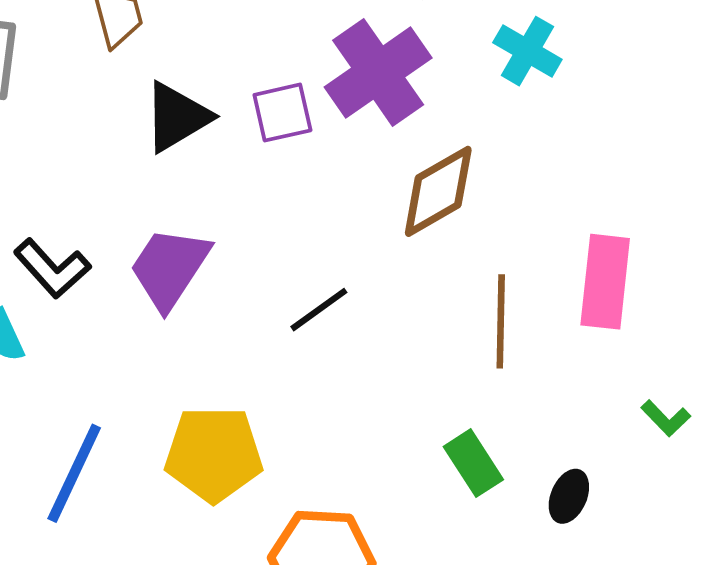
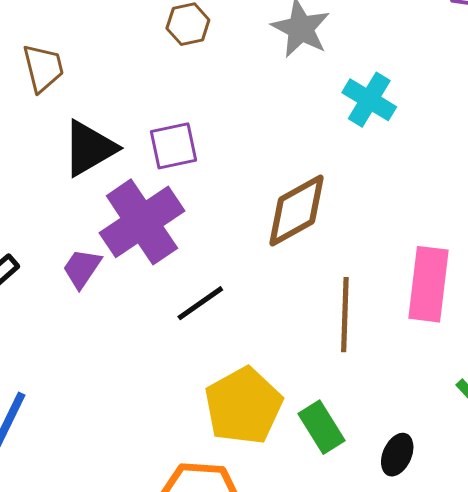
purple cross: (378, 72) -> (142, 222), moved
purple trapezoid: (169, 268) -> (82, 268), size x0.6
yellow pentagon: (214, 454) -> (243, 406), moved, turned -30

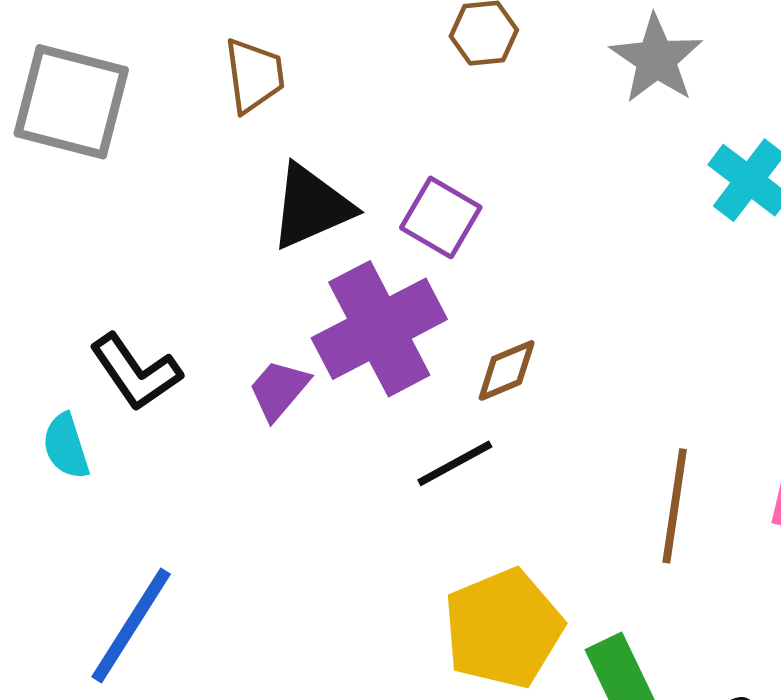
purple square: (173, 146) -> (441, 217), turned 36
brown diamond: (297, 210) -> (507, 370), moved, size x0.6

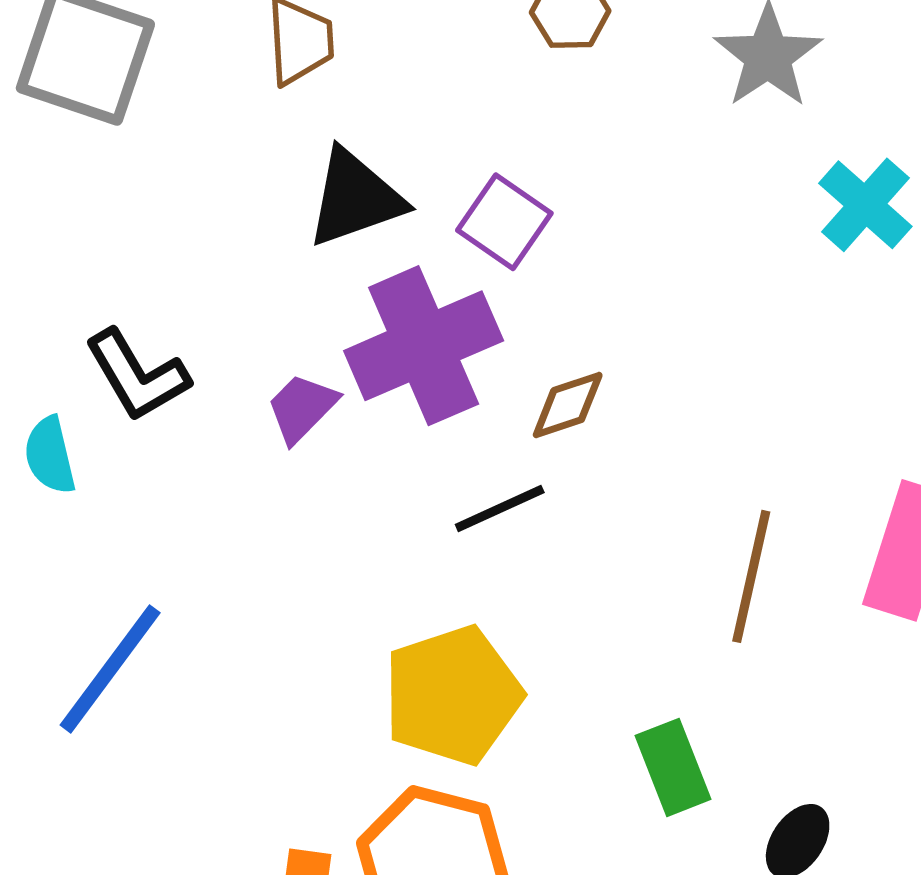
yellow pentagon: (503, 628) -> (453, 695), moved

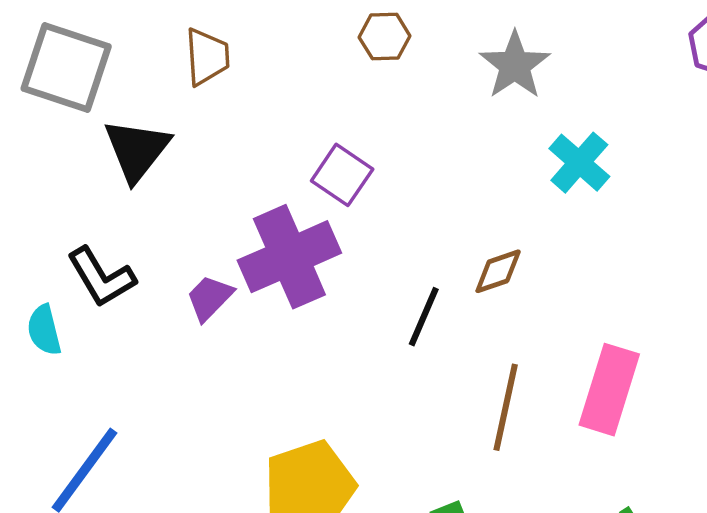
black triangle: (355, 198) -> (137, 150), moved, turned -32
brown diamond: (568, 405) -> (498, 271), moved
black line: (500, 508) -> (424, 317), moved, turned -42

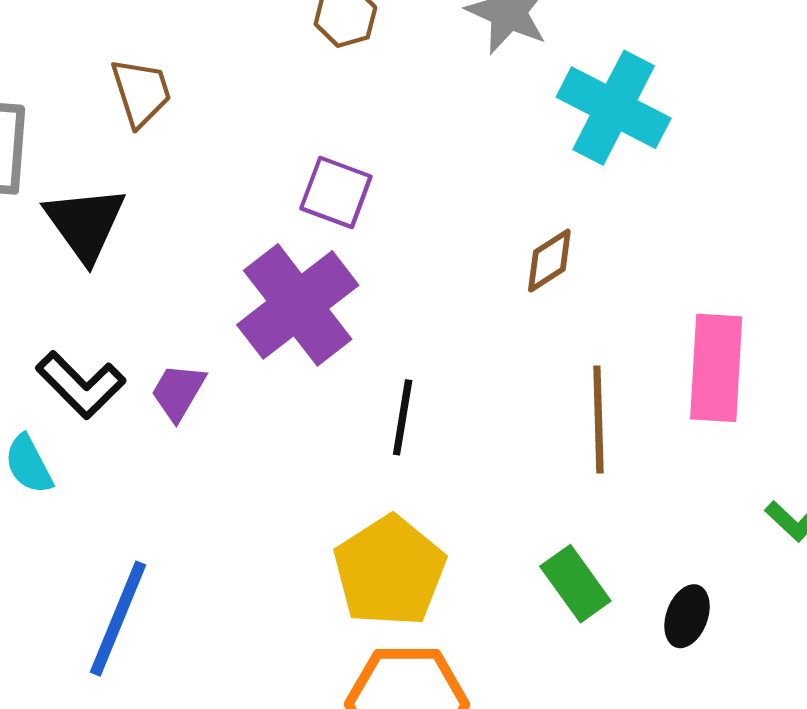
cyan cross: (579, 163) -> (614, 108), size x1.4
purple trapezoid: (210, 298) -> (178, 392), moved
black line: (424, 317) -> (403, 417), moved

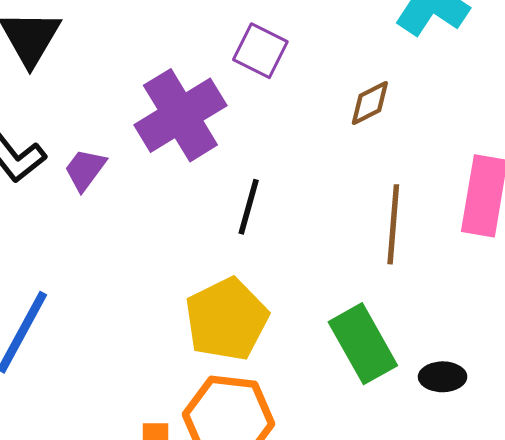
purple square: (336, 192) -> (260, 51), moved
green rectangle: (575, 584) -> (363, 344), size x1.4
black ellipse: (687, 616) -> (443, 377), turned 63

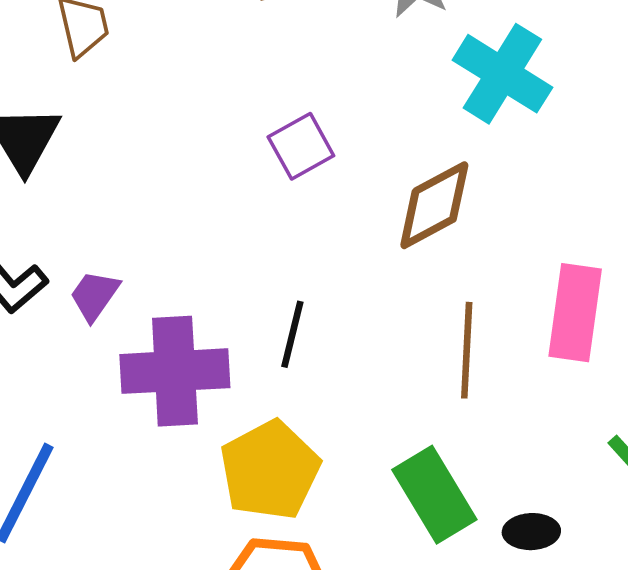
purple square: (260, 51) -> (301, 146), turned 36
brown diamond: (370, 103) -> (434, 205), size x1.6
purple cross: (180, 115) -> (175, 371), moved, turned 30

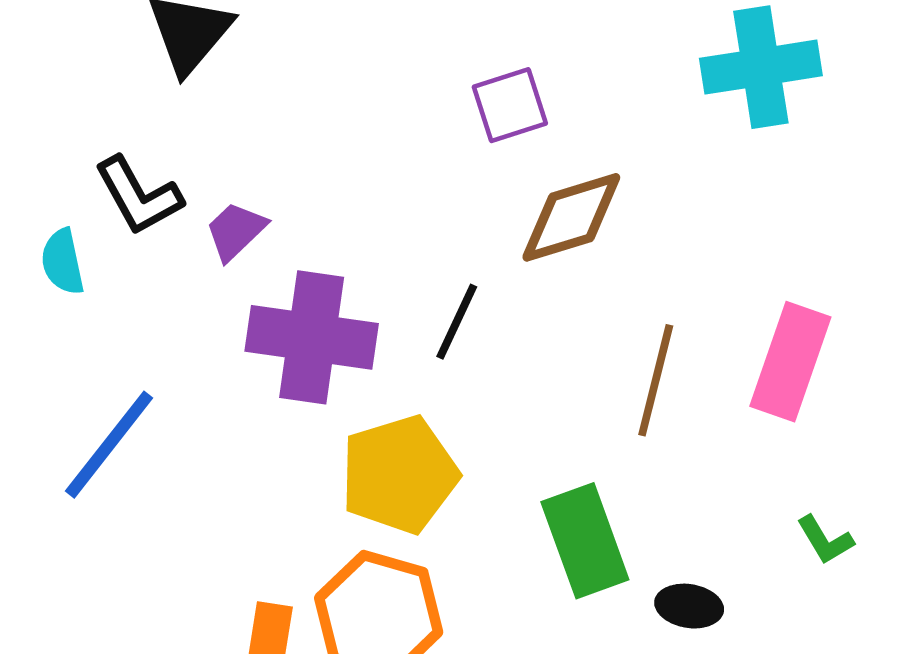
cyan cross: (502, 74) -> (761, 67), turned 38
brown diamond: (434, 205) -> (571, 217), moved

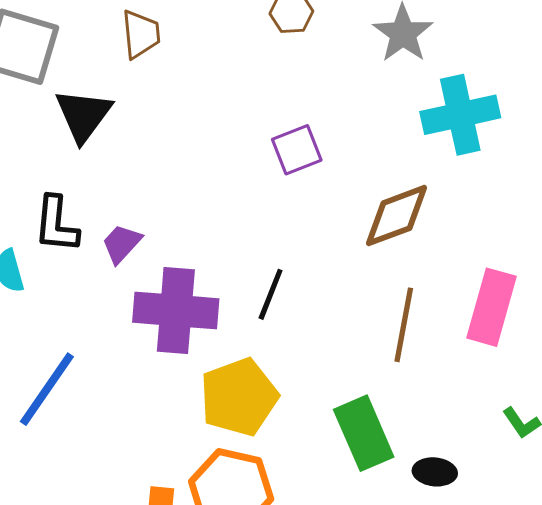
black L-shape: (138, 196) -> (56, 224), turned 38
brown diamond: (571, 217) -> (396, 216), moved

